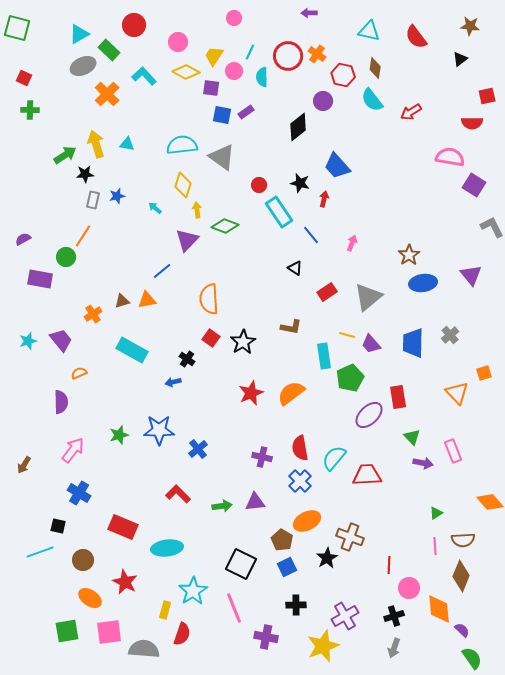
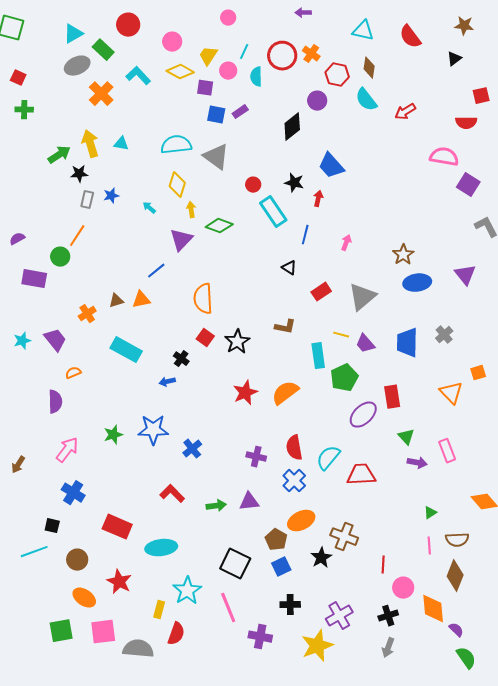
blue line: (311, 235) -> (305, 235), turned 54

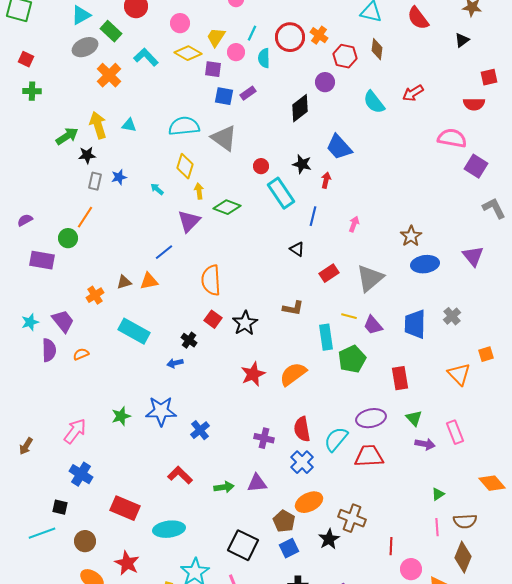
cyan semicircle: (366, 100) -> (374, 102), moved
purple semicircle: (55, 402) -> (49, 350), moved
purple ellipse: (363, 415) -> (371, 418), moved, turned 32

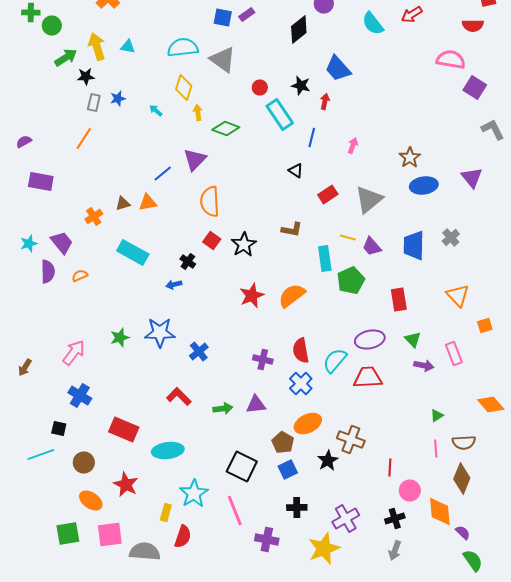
purple triangle: (189, 221) -> (195, 160), moved
green circle: (68, 238) -> (52, 26), moved
orange square: (486, 354) -> (485, 326), moved

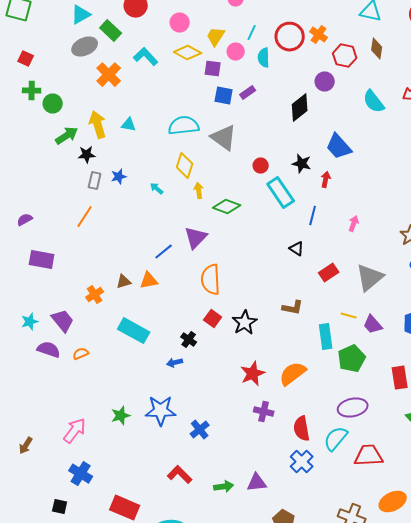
purple semicircle: (48, 272) -> (49, 350), turned -70
purple ellipse: (370, 340) -> (353, 408), moved
purple cross: (263, 360) -> (264, 412), moved
orange ellipse: (308, 424) -> (393, 502), moved

